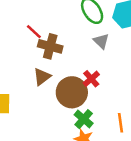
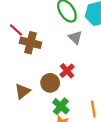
brown triangle: (42, 77) -> (23, 91), moved
brown circle: (72, 92) -> (50, 83), size x0.7

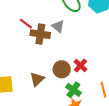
gray triangle: (75, 37) -> (58, 26), moved
red cross: (67, 71) -> (81, 66), moved

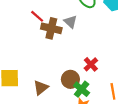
brown circle: (62, 69) -> (70, 79), moved
brown triangle: (37, 79) -> (41, 88), moved

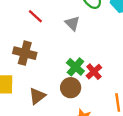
brown cross: (51, 28) -> (25, 53), moved
green cross: (82, 89) -> (75, 67), moved

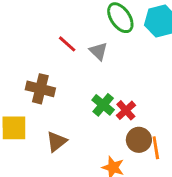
red line: (35, 16) -> (67, 44), moved
brown circle: (71, 88) -> (139, 140), moved

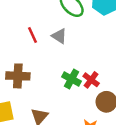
red line: (67, 44) -> (32, 35), turned 35

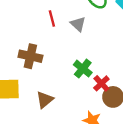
red cross: (91, 80) -> (101, 83), moved

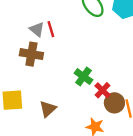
gray triangle: (78, 24) -> (37, 29), moved
brown cross: (30, 56) -> (31, 54), moved

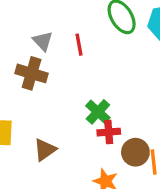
red line: (51, 29) -> (79, 45), moved
red cross: (102, 90) -> (109, 132), moved, turned 35

